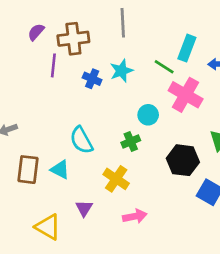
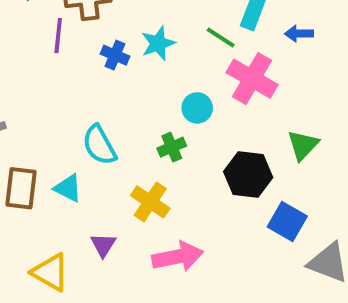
pink arrow: (135, 216) -> (178, 257), size x1.4

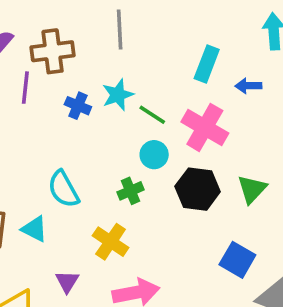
green line: (221, 37) -> (152, 115), moved
black hexagon: (248, 174) -> (198, 189), moved

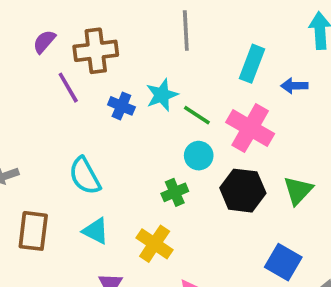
gray line: (120, 30) -> (186, 31), moved
purple line: (25, 88) -> (68, 88), turned -36
cyan semicircle: (63, 189) -> (85, 176), moved
cyan triangle: (34, 229) -> (96, 231), moved

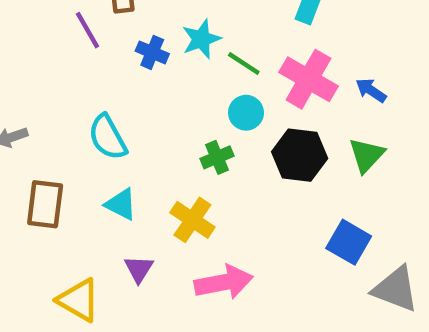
blue arrow: (294, 86) -> (371, 90), moved, turned 35

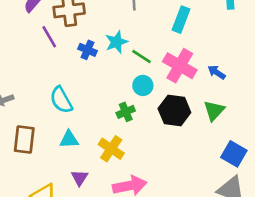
cyan triangle: (121, 204) -> (69, 139), turned -30
blue square: (349, 242) -> (234, 154), moved

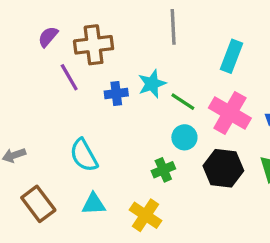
blue cross: (88, 50) -> (116, 94), turned -30
brown rectangle: (24, 139) -> (38, 204), turned -44

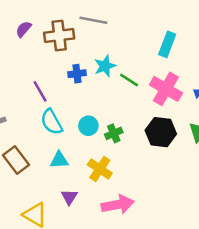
gray line: (173, 27) -> (93, 20), moved, turned -76
purple line: (69, 77) -> (40, 91), moved
cyan circle: (184, 137) -> (88, 126), moved

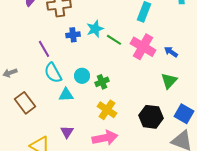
black hexagon: (161, 132) -> (151, 117), moved
cyan triangle: (59, 160) -> (66, 95), moved
yellow cross: (100, 169) -> (107, 110), moved

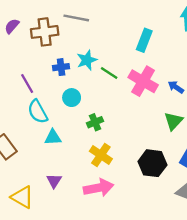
cyan circle: (82, 76) -> (72, 98), moved

